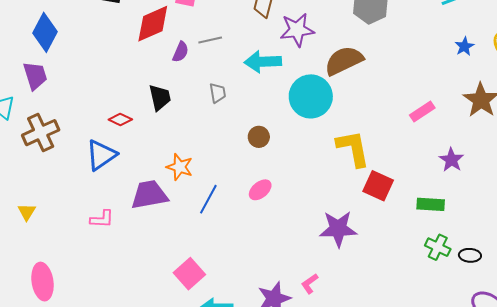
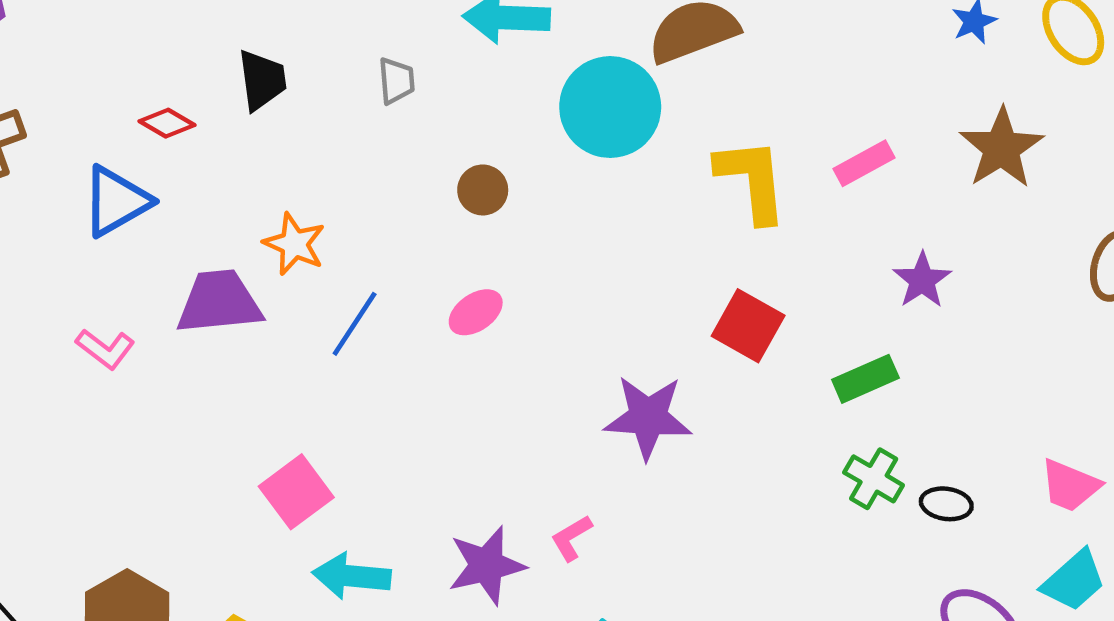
yellow L-shape: (353, 148) -> (752, 180), moved
green rectangle: (431, 204) -> (865, 379), turned -32
pink L-shape: (102, 219) -> (105, 349), turned 30

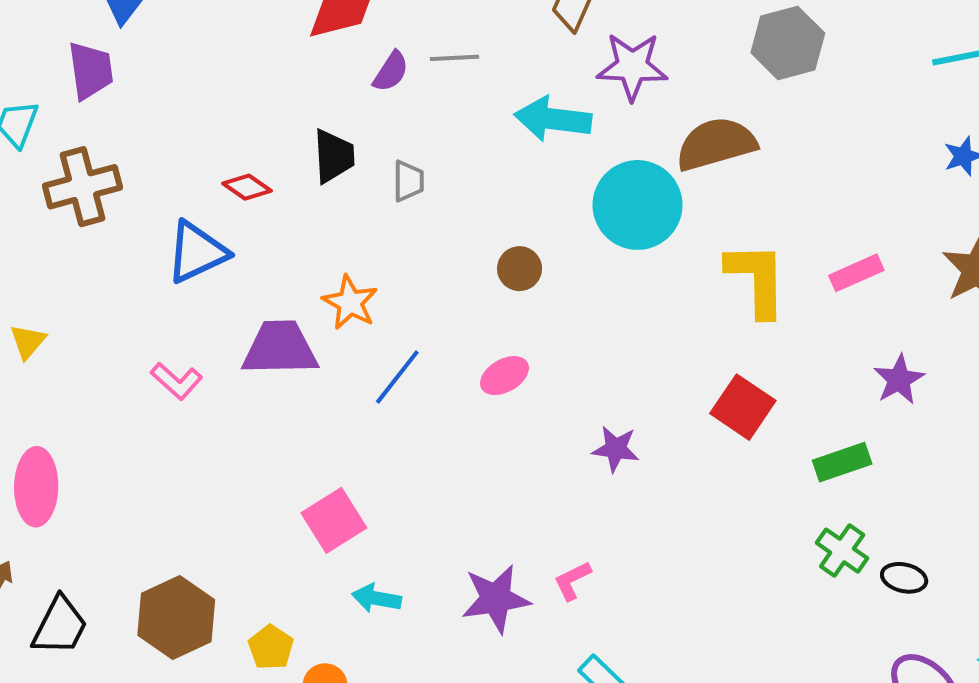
gray trapezoid: (396, 81) -> (408, 181), moved
purple star: (648, 417) -> (616, 449), moved, size x0.6
cyan arrow: (352, 576) -> (376, 598), size x0.7

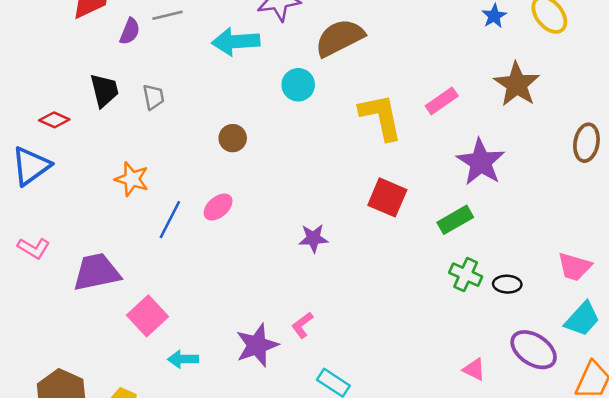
cyan circle: (638, 205) -> (298, 85), size x0.6
purple trapezoid: (280, 348) -> (97, 272), moved
pink ellipse: (504, 376) -> (218, 207), moved
purple star: (899, 380) -> (481, 162), size x1.5

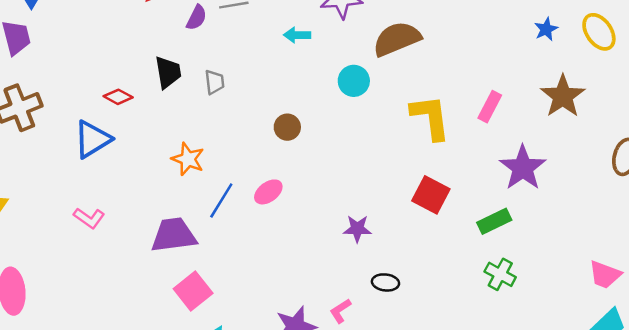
cyan arrow: (236, 42) -> (297, 35), size x0.6
pink rectangle: (442, 101) -> (490, 107), turned -32
purple trapezoid: (97, 272) -> (174, 235), moved
black ellipse: (507, 284) -> (385, 282), moved

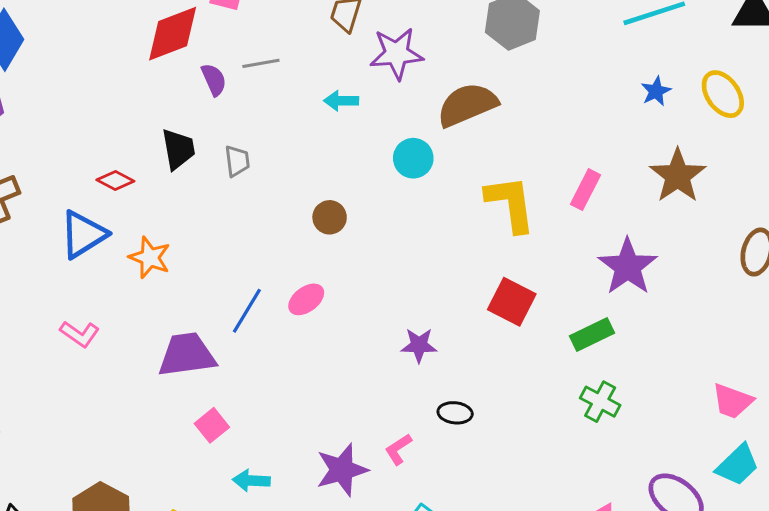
purple semicircle: (197, 18) -> (214, 80), turned -50
orange star: (188, 159) -> (150, 257), moved
pink square: (193, 291) -> (212, 425), size x0.7

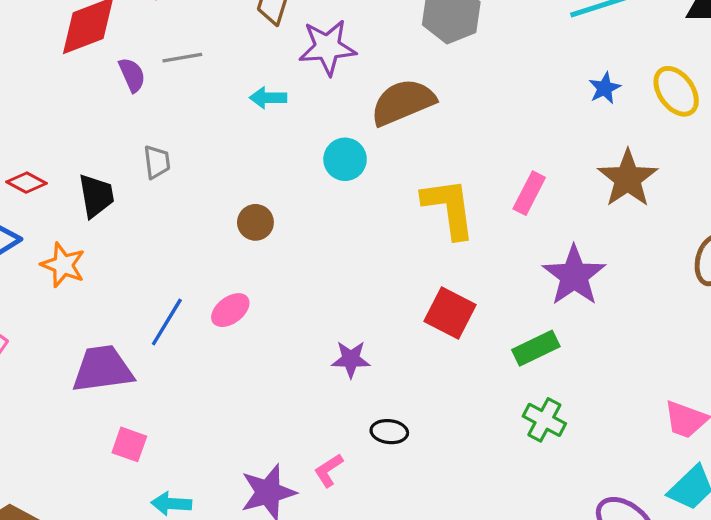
black trapezoid: (178, 149) -> (96, 196), moved
pink square: (212, 425) -> (129, 444), turned -32

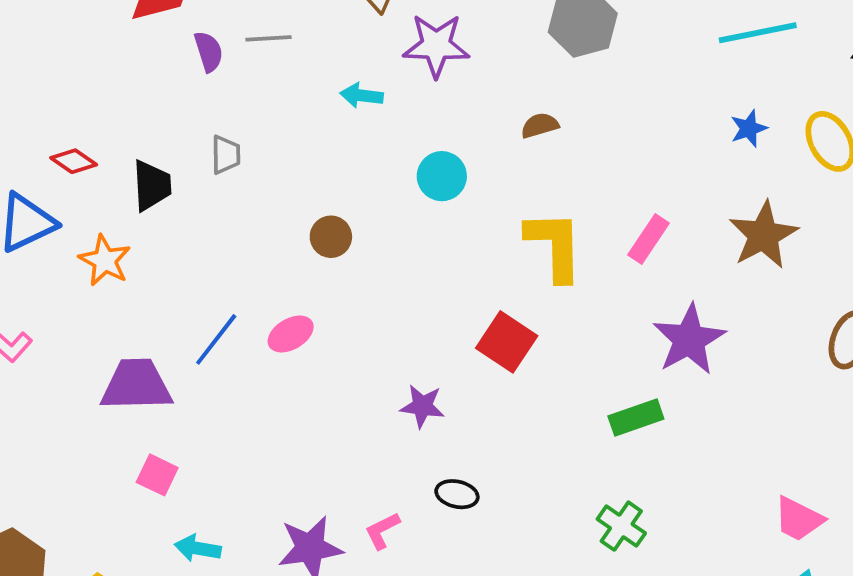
brown semicircle: (403, 102) -> (540, 125), moved, size x0.5
red square: (450, 313) -> (507, 342), moved
green cross: (544, 420) -> (621, 526), moved

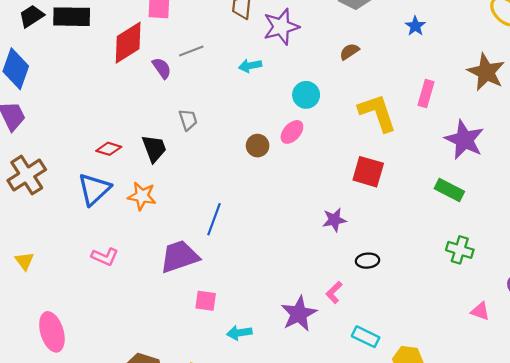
blue star: (749, 128) -> (415, 26), moved
pink ellipse: (291, 334) -> (292, 132), moved
green rectangle: (636, 418) -> (449, 190), turned 64

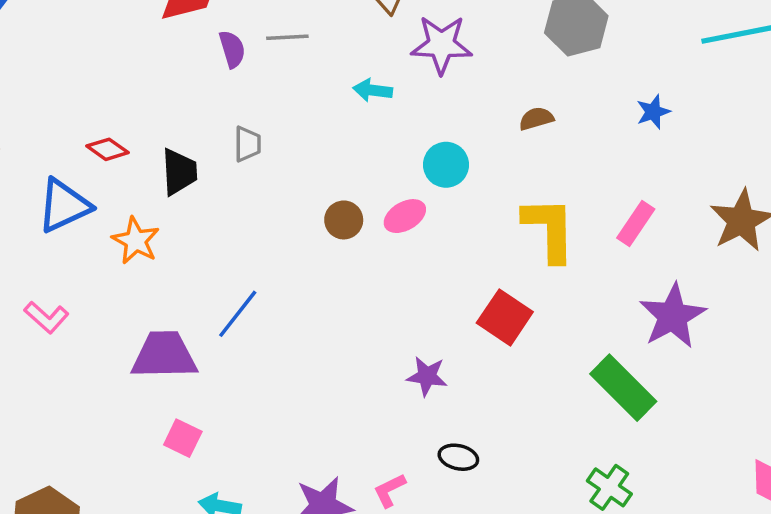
green rectangle: (449, 190) -> (623, 388), size x1.4

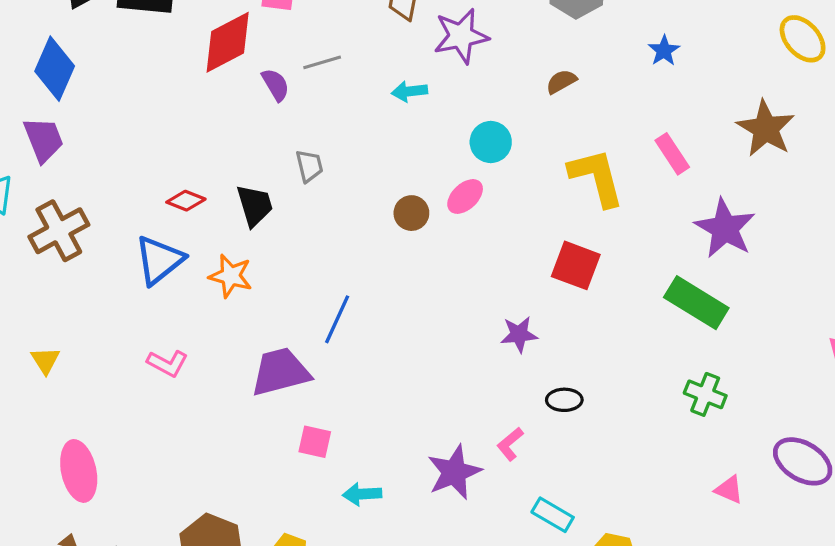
pink rectangle: (636, 224) -> (672, 154), turned -54

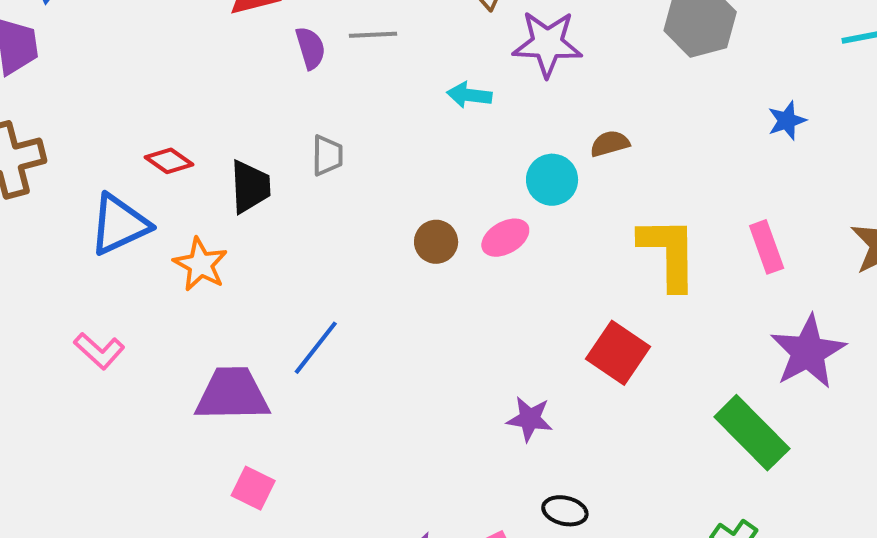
brown semicircle: (561, 82) -> (610, 144), moved

